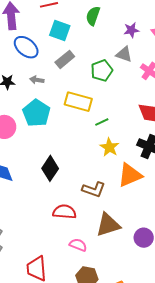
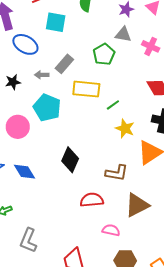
gray rectangle: (65, 59) -> (64, 64), moved

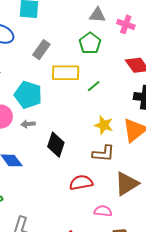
green pentagon: (104, 54) -> (90, 43), moved
gray arrow: (42, 75) -> (28, 124), moved
yellow star: (125, 129) -> (104, 125), moved

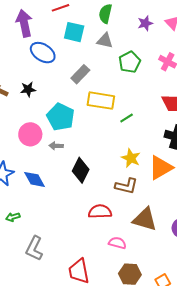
gray triangle: (97, 15) -> (105, 41), moved
green pentagon: (90, 43) -> (130, 62), moved
brown triangle: (127, 184) -> (145, 219), turned 40

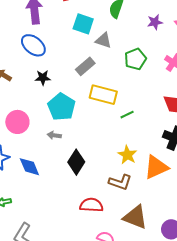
gray triangle: (105, 41) -> (103, 40), moved
blue ellipse: (43, 53) -> (33, 45), moved
black star: (28, 89) -> (43, 78), moved
pink circle: (30, 134) -> (17, 122), moved

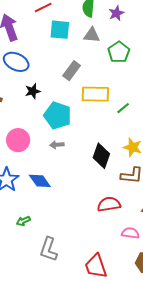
purple star: (155, 22) -> (116, 13), moved
gray triangle: (103, 40) -> (92, 35), moved
black diamond: (76, 162) -> (101, 156), moved

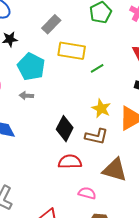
black diamond: (101, 156) -> (65, 129), moved

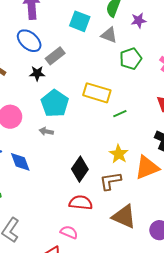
gray rectangle: (51, 24) -> (55, 56), moved
brown L-shape: (97, 136) -> (110, 181), turned 150
pink semicircle: (87, 193) -> (69, 232), moved

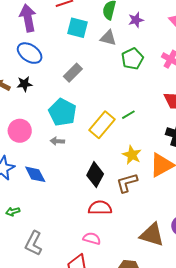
gray rectangle: (55, 56) -> (73, 73), moved
black star: (37, 73) -> (24, 84), moved
yellow rectangle: (97, 93) -> (102, 125), moved, turned -60
brown triangle: (124, 217) -> (152, 235), moved

